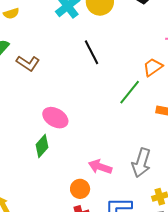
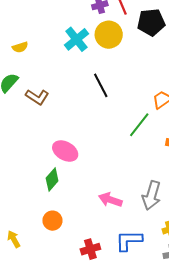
orange circle: (80, 189) -> (52, 221), moved

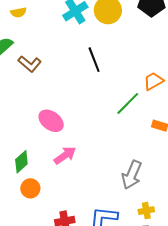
green diamond: (52, 180) -> (21, 162), moved
pink arrow: (110, 200) -> (65, 155), moved, turned 120

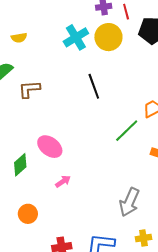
brown L-shape: (30, 64) -> (29, 89), turned 135
pink arrow: (65, 155) -> (63, 181), size x0.7
green diamond: (21, 162) -> (20, 165), moved

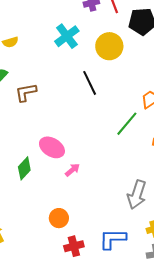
yellow circle: (108, 37) -> (109, 46), moved
pink arrow: (63, 181) -> (72, 170), moved
orange circle: (28, 214) -> (59, 218), moved

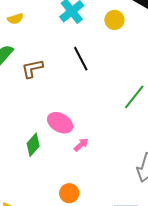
yellow circle: (109, 46) -> (114, 20), size x0.7
black line: (90, 83) -> (81, 59), moved

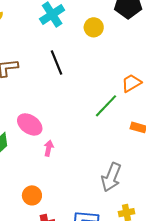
pink arrow: (81, 145) -> (49, 148), turned -42

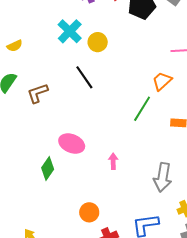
yellow circle: (94, 27) -> (98, 42), moved
pink arrow: (49, 148) -> (113, 161), moved

